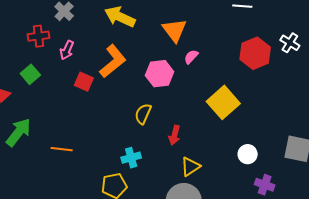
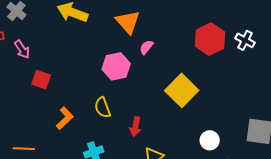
white cross: (290, 43) -> (245, 40), moved
pink arrow: (67, 50) -> (22, 49), turned -54
orange L-shape: (113, 61) -> (65, 118), moved, size x0.7
yellow semicircle: (143, 114) -> (103, 108), turned -40

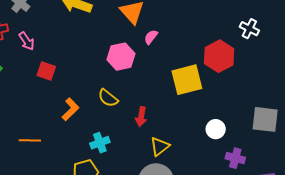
red hexagon: (210, 39) -> (219, 56), moved
yellow square: (182, 90) -> (187, 80), turned 32
yellow semicircle: (103, 108) -> (108, 98), turned -30

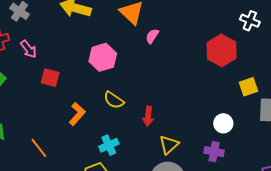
pink hexagon: (121, 57) -> (103, 57), moved
yellow square: (187, 80) -> (248, 87), moved, size x0.6
orange line: (30, 140) -> (39, 148), turned 55
purple cross: (235, 158) -> (214, 152), moved

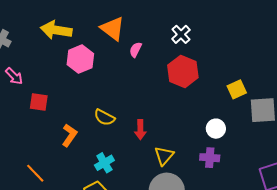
white cross: (250, 21) -> (181, 34), moved, turned 30
red hexagon: (222, 50) -> (183, 71), moved
pink hexagon: (103, 57) -> (80, 59), moved

